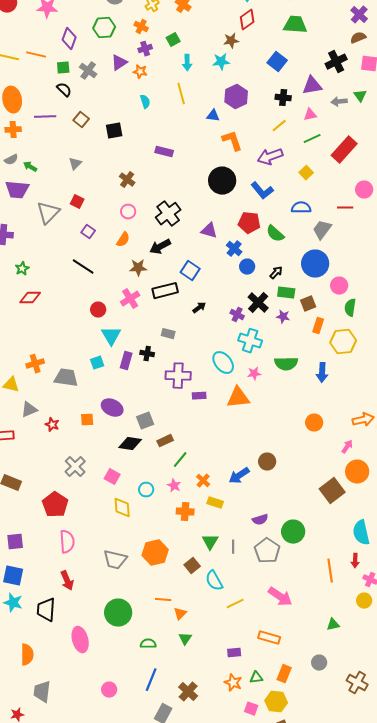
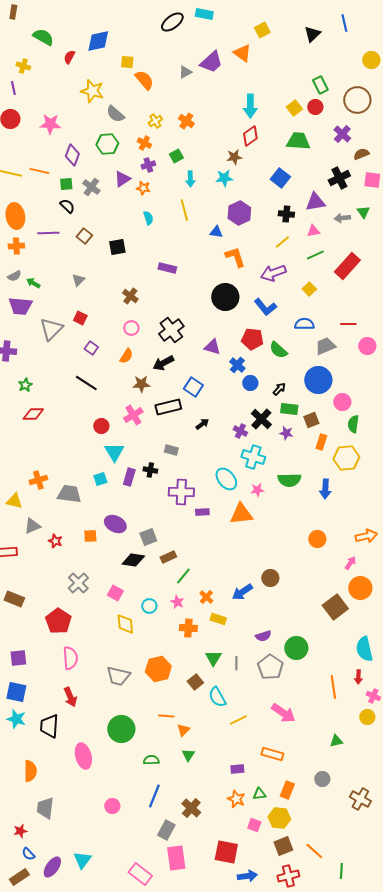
purple cross: (359, 15) -> (342, 134), moved
pink circle: (364, 190) -> (367, 346), moved
gray trapezoid: (322, 230) -> (325, 346), turned 30

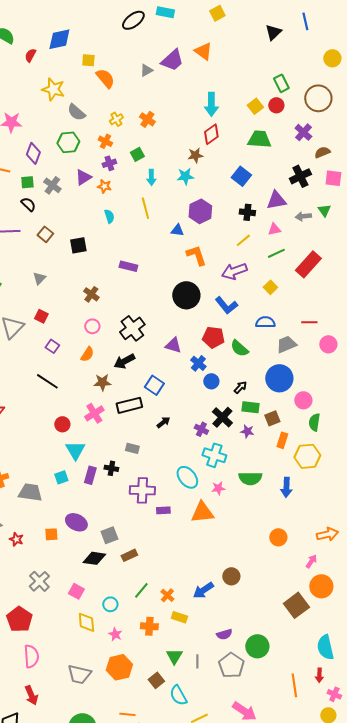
yellow square: (262, 30) -> (217, 13), moved
green line: (183, 576) -> (141, 590), moved
pink star: (177, 602) -> (115, 634), moved

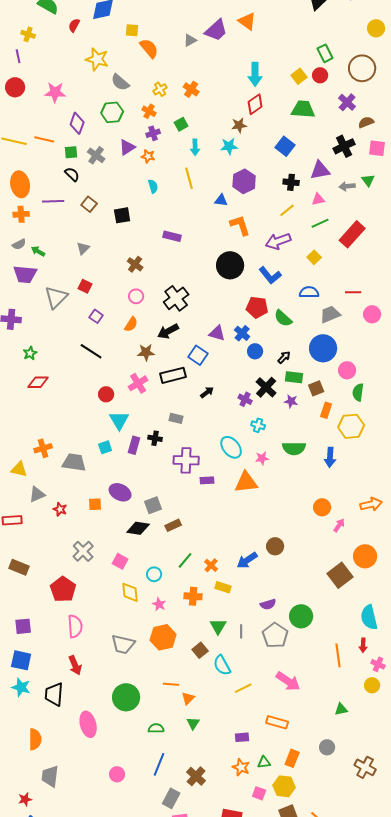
purple triangle: (173, 345) -> (217, 333), moved
cyan cross: (214, 455) -> (258, 425), size x0.6
pink arrow: (311, 561) -> (339, 525), moved

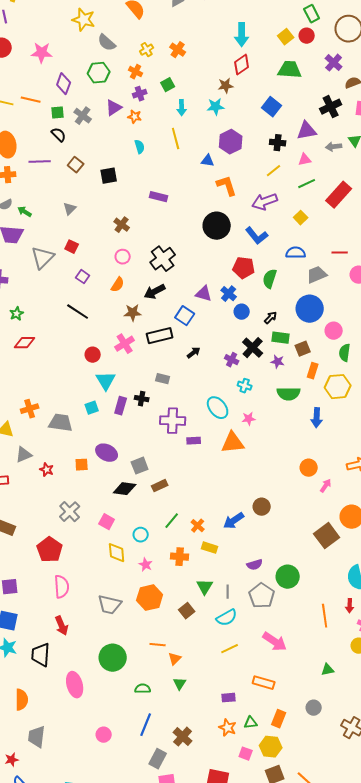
green semicircle: (283, 318) -> (270, 279), turned 66
green semicircle: (294, 448) -> (289, 394), moved
cyan semicircle: (222, 665) -> (227, 618), moved, turned -90

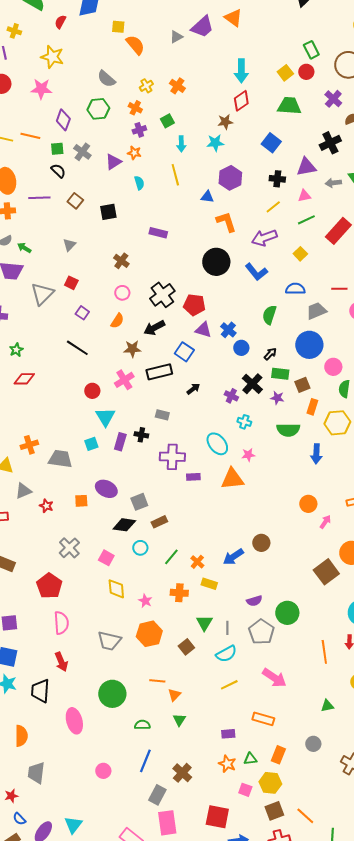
yellow star: (84, 20) -> (52, 57), moved
purple triangle: (114, 108) -> (113, 162), moved
red pentagon: (244, 268) -> (194, 305), moved
cyan circle: (141, 535) -> (140, 548), moved

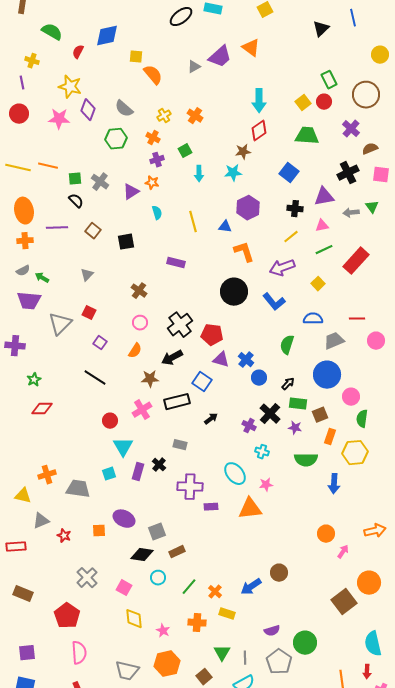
purple diamond: (63, 120) -> (88, 110), moved
yellow line: (175, 175) -> (193, 222), moved
black cross: (141, 435) -> (159, 465), turned 32

